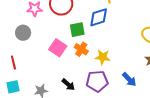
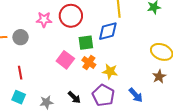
gray circle: (23, 33) -> (20, 37), moved
purple pentagon: (97, 81) -> (103, 95), turned 30
cyan square: (13, 87) -> (19, 97), turned 32

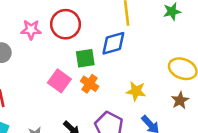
yellow star: (110, 71) -> (136, 91), moved

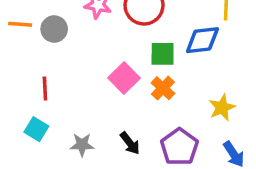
yellow star: (136, 91) -> (222, 108), turned 30

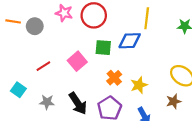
red line: (45, 88) -> (43, 66), moved, turned 56
orange cross: (163, 88) -> (114, 78), moved
black arrow: (130, 143) -> (78, 103), size x1.5

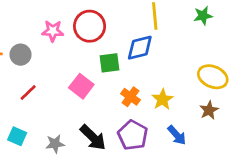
red line: (43, 66) -> (28, 92), moved

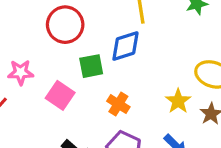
pink star: (53, 31) -> (21, 72), moved
yellow star: (162, 99) -> (178, 101), moved

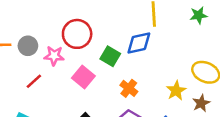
red circle: (65, 25) -> (77, 34), moved
green square: (91, 66) -> (110, 56), turned 36

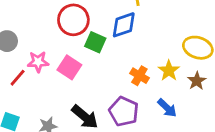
red circle: (77, 34) -> (73, 20), moved
pink star: (54, 56) -> (38, 62), moved
orange cross: (129, 88) -> (139, 76), moved

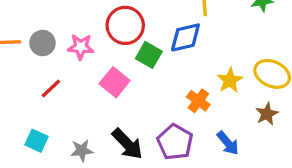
pink star: (38, 62) -> (81, 47), moved
yellow star: (169, 71) -> (230, 80), moved

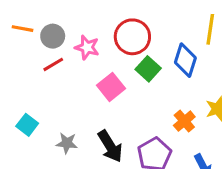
blue diamond: (185, 37) -> (185, 60), turned -72
red line: (51, 89) -> (53, 64), moved

